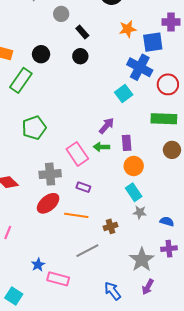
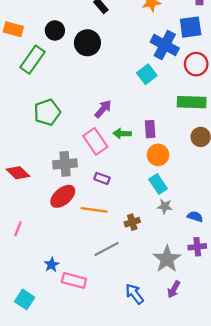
blue square: (153, 42) -> (191, 27), moved
black circle: (80, 56) -> (87, 43), moved, size x1.5
purple arrow: (106, 126) -> (103, 109), moved

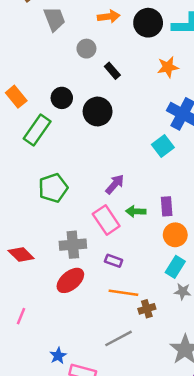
orange rectangle: (13, 29) -> (16, 97), turned 36
cyan rectangle: (158, 184) -> (175, 267), turned 66
orange line: (94, 210) -> (123, 293), moved

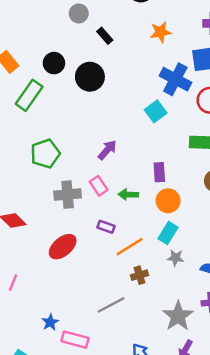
green arrow: (136, 211) -> (128, 195), moved
pink rectangle: (106, 220) -> (99, 186), size x0.7
gray cross: (73, 245) -> (68, 195), moved
orange line: (123, 293) -> (130, 247), moved, turned -40

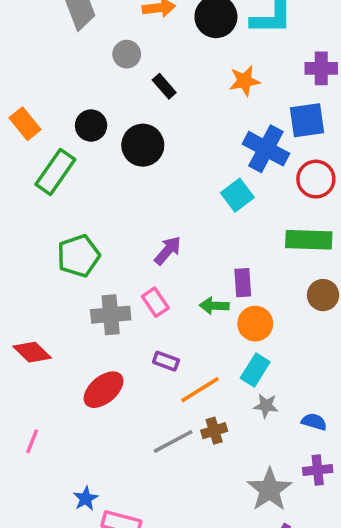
green arrow: (128, 195) -> (214, 306), moved
gray line: (111, 305) -> (173, 441), moved

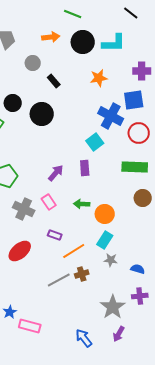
purple rectangle: (243, 283) -> (85, 168), moved
gray cross: (111, 315) -> (24, 209), turned 30

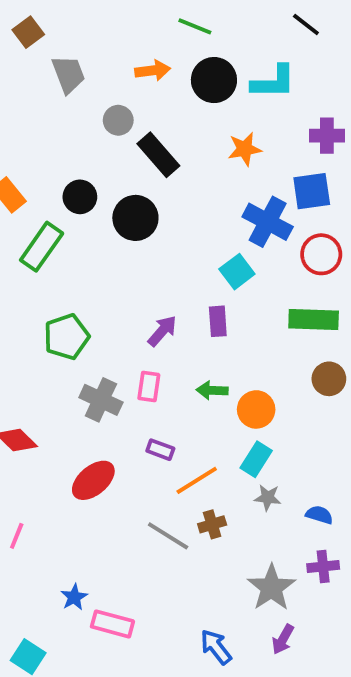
black rectangle: (54, 81) -> (158, 155), size x1.6
pink rectangle: (49, 202) -> (149, 386), turned 42
gray line: (59, 280) -> (168, 536), turned 60

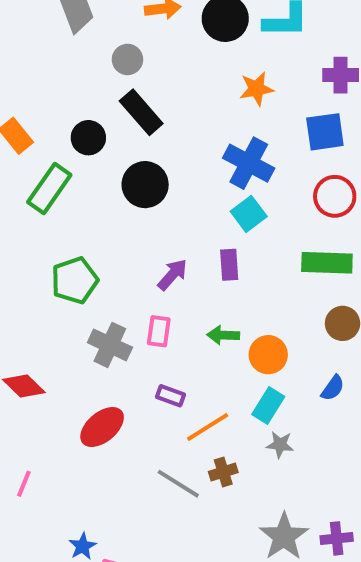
black rectangle: (158, 155) -> (141, 112), moved
black circle: (135, 218) -> (145, 185), moved
blue cross: (268, 222) -> (249, 163), moved
blue semicircle: (319, 515) -> (333, 388), moved, turned 108
purple cross: (323, 567) -> (337, 538), moved

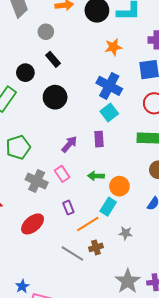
black rectangle: (141, 112) -> (53, 59), size x0.7
pink rectangle: (159, 331) -> (62, 174), turned -42
purple rectangle: (170, 396) -> (68, 208), turned 48
cyan rectangle: (268, 406) -> (108, 207), moved

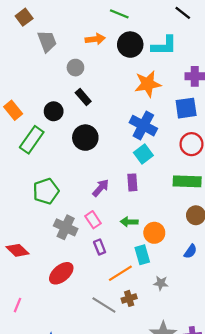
orange star: (113, 47) -> (148, 84), size x1.4
cyan rectangle: (108, 207) -> (142, 255), turned -48
purple rectangle: (68, 208) -> (100, 247), moved

